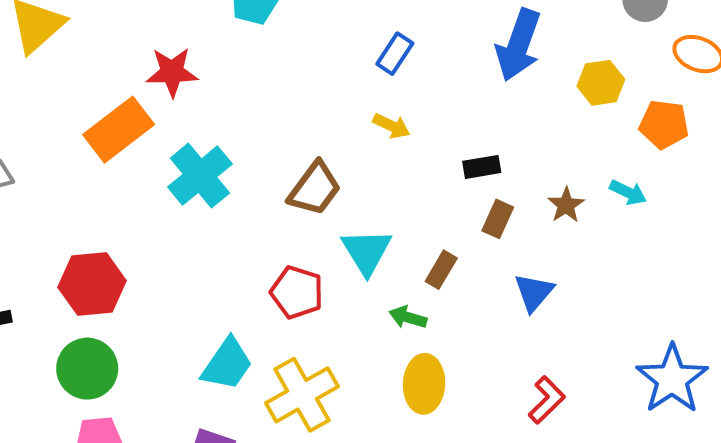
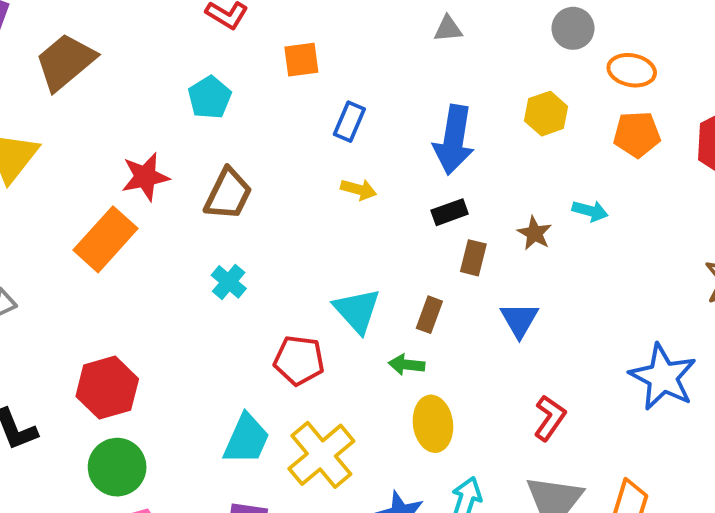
blue arrow: (519, 45) -> (454, 140), moved
orange pentagon: (664, 124) -> (637, 134), moved
cyan cross: (200, 176) -> (229, 282), moved, size x0.6
brown trapezoid: (315, 189) -> (228, 194), moved

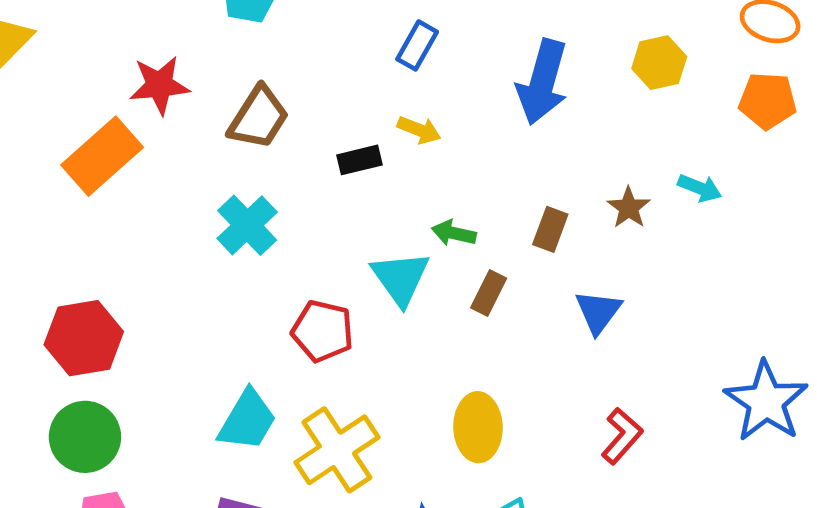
black rectangle: (450, 212) -> (360, 160), moved
cyan cross: (229, 282) -> (247, 225), size x1.4
green arrow: (407, 365) -> (454, 233), moved

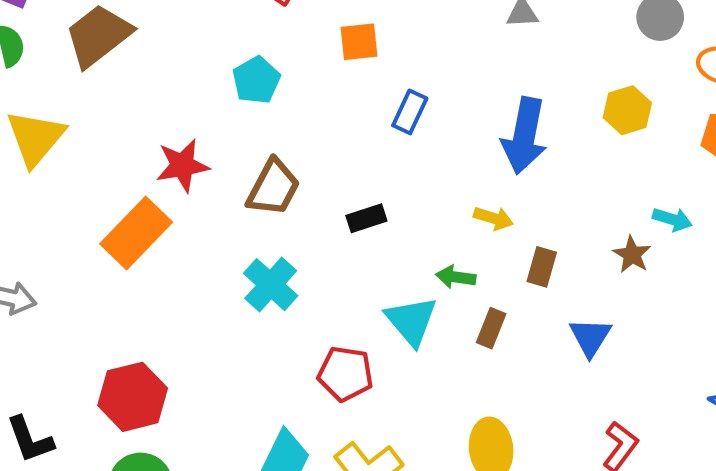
yellow arrow: (419, 130) -> (494, 218), moved
brown star: (629, 208) -> (632, 255), moved

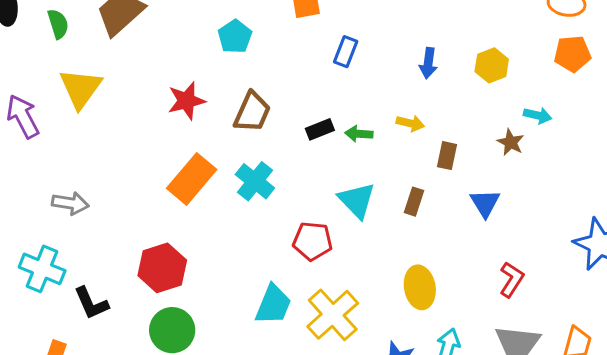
yellow hexagon: (627, 110) -> (492, 65), moved
blue arrow: (524, 136) -> (428, 63), size x0.6
orange rectangle: (136, 233) -> (192, 179), moved
green arrow: (456, 277) -> (359, 134), moved

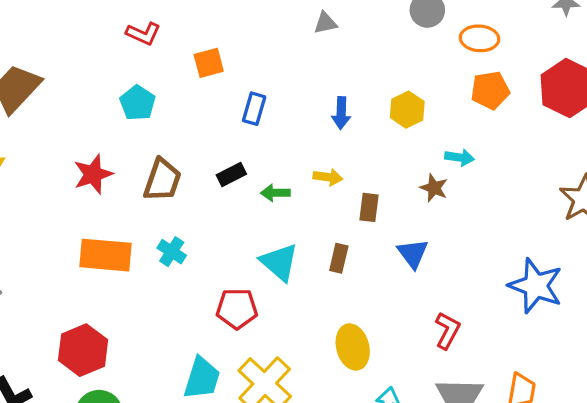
black rectangle: (320, 129) -> (231, 174), moved
orange rectangle: (192, 179) -> (106, 255), turned 60
cyan cross: (255, 181) -> (172, 252), size x0.7

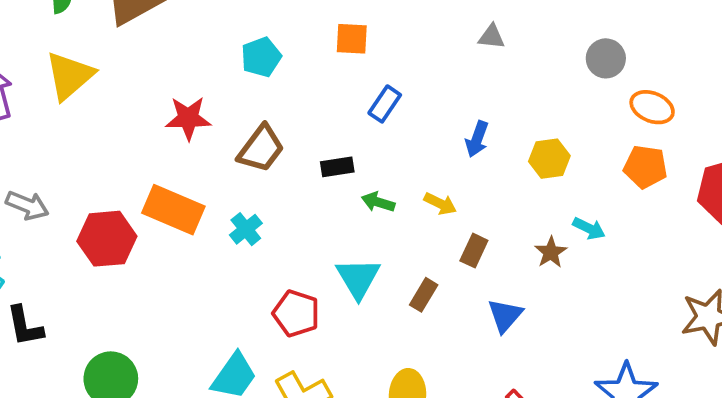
red hexagon: (83, 350) -> (107, 239), moved

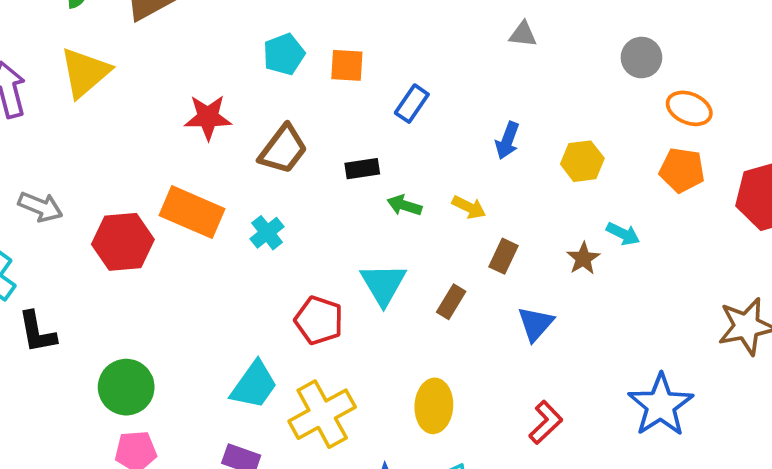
orange square: (352, 39) -> (347, 65), moved

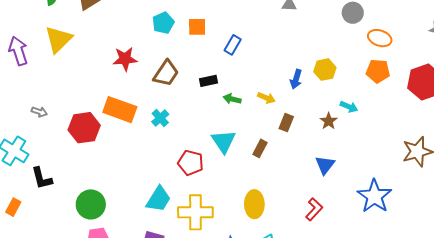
blue arrow: (507, 141) -> (296, 79), moved
gray arrow: (40, 207) -> (39, 112), size x0.7
blue triangle: (535, 324) -> (325, 165), moved
yellow cross: (322, 414) -> (195, 212), turned 32

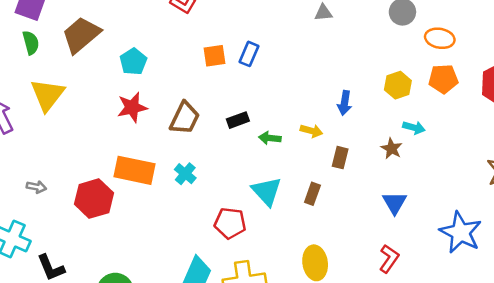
cyan pentagon: (163, 23) -> (133, 62), moved
blue rectangle: (233, 45) -> (249, 54), moved
yellow hexagon: (325, 70) -> (398, 85), moved

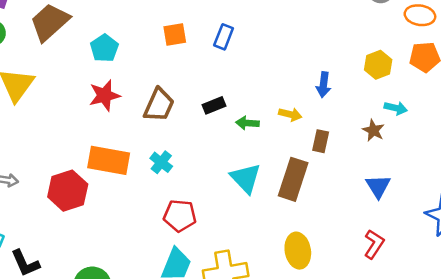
orange square: (215, 56) -> (175, 35), moved
brown rectangle: (312, 194) -> (293, 179), size x1.8
red pentagon: (230, 223) -> (180, 216), moved

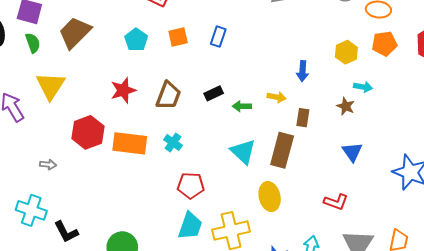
cyan pentagon: (104, 48) -> (136, 40), moved
red hexagon: (68, 191) -> (88, 132), moved
red L-shape: (374, 244) -> (336, 202), moved, turned 80
yellow ellipse: (298, 251) -> (270, 197), moved

